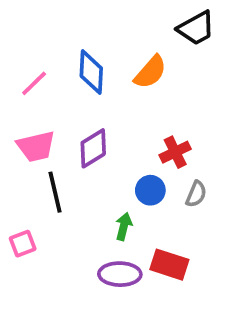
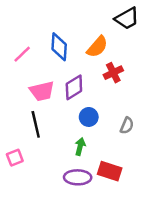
pink trapezoid: (36, 146) -> (42, 91), moved
purple diamond: (93, 148) -> (74, 87), moved
red cross: (175, 152) -> (113, 73), moved
blue circle: (150, 190) -> (89, 117), moved

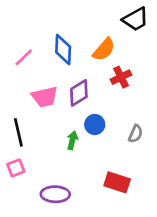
black line: (36, 124) -> (18, 132), moved
green arrow: (80, 147) -> (72, 140), moved
purple ellipse: (78, 177) -> (55, 194), moved

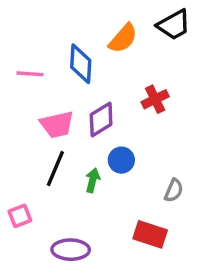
orange semicircle: (104, 49) -> (123, 38), moved
pink line: (24, 57) -> (30, 74), turned 48
black line: (18, 132) -> (55, 169), moved, turned 36
gray semicircle: (136, 134) -> (174, 190), moved

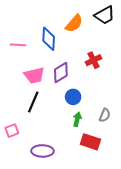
green arrow: (93, 180) -> (77, 119), moved

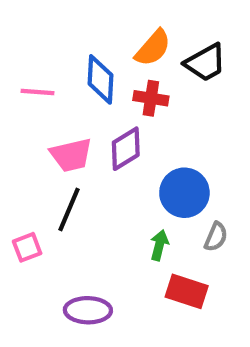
black trapezoid: (105, 15) -> (205, 63), moved
red cross: (93, 60) -> (151, 98), moved, turned 35
blue circle: (73, 97) -> (184, 193), moved, size x1.5
pink square: (12, 131) -> (27, 247), moved

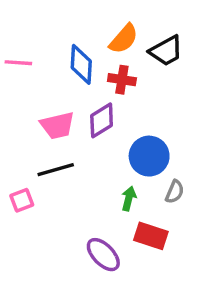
pink line: (38, 92) -> (18, 63), moved
black line: (69, 210) -> (56, 170), turned 51
purple ellipse: (88, 310) -> (103, 255), moved, turned 45

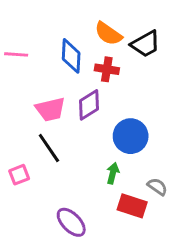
orange semicircle: (124, 39) -> (108, 34), turned 84
black line: (56, 170) -> (49, 148), turned 72
gray semicircle: (175, 192) -> (157, 187), moved, turned -78
purple ellipse: (103, 255) -> (71, 222), moved

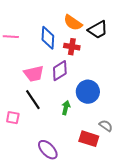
green arrow: (113, 173) -> (66, 108), moved
pink square: (19, 175) -> (13, 118), turned 32

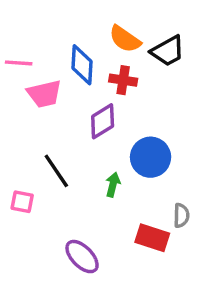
pink trapezoid: (34, 74) -> (44, 94), moved
gray semicircle: (106, 126) -> (181, 215), turned 56

